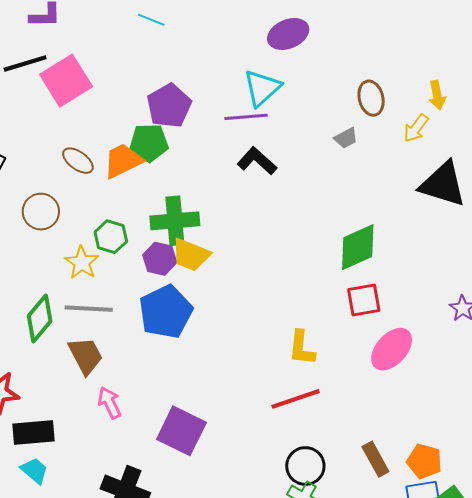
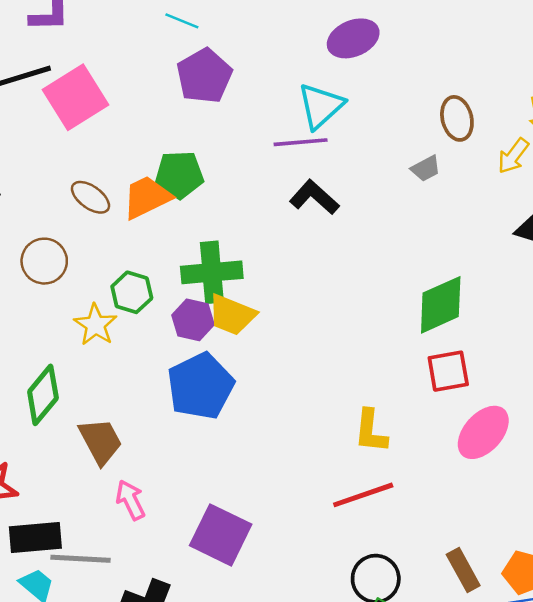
purple pentagon: (169, 106) -> (204, 76), moved
gray line: (89, 309) -> (80, 559), moved

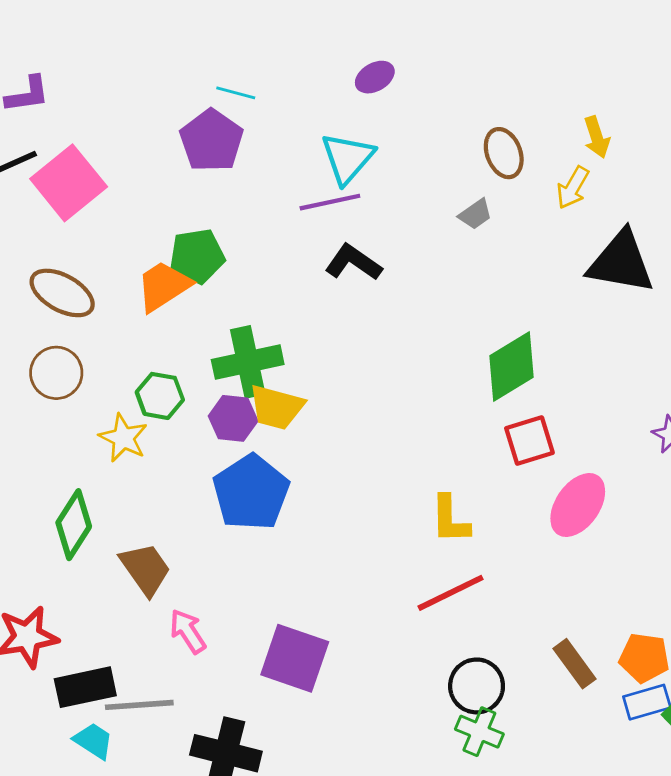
cyan line: (182, 21) -> (236, 93), moved
purple ellipse: (353, 38) -> (375, 77), size x0.7
brown ellipse: (90, 197) -> (62, 293), moved, size x1.4

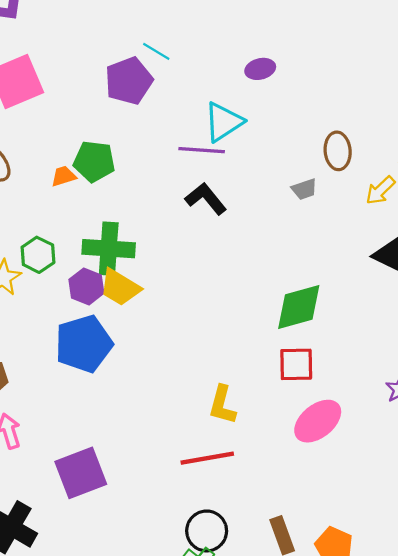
orange trapezoid: (163, 286) -> (64, 176), size x0.6
purple square: (295, 658) -> (81, 473), turned 34

